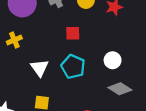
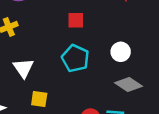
white triangle: (40, 68) -> (23, 68), moved

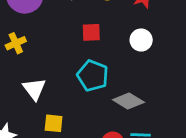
white circle: (121, 52) -> (141, 40), moved
gray diamond: (129, 84) -> (128, 101), moved

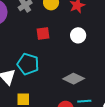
cyan pentagon: (93, 76) -> (28, 64), moved

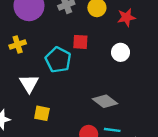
cyan pentagon: (28, 64) -> (58, 60), moved

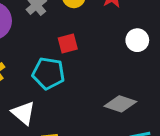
white circle: (121, 52) -> (137, 40), moved

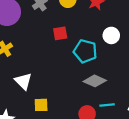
cyan pentagon: (49, 73) -> (85, 51), moved

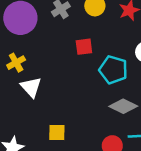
white triangle: (23, 81) -> (31, 87), moved

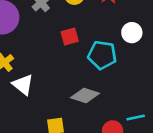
gray diamond: (123, 106) -> (85, 95), moved

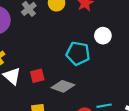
red square: (70, 37) -> (37, 76), moved

